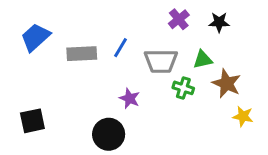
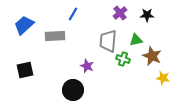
blue line: (121, 48) -> (73, 14), moved
gray trapezoid: (161, 61) -> (108, 41), turned 95
black square: (32, 121) -> (25, 70), moved

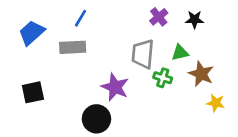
blue line: (73, 14) -> (81, 18), moved
purple star: (87, 66) -> (115, 87), size x1.5

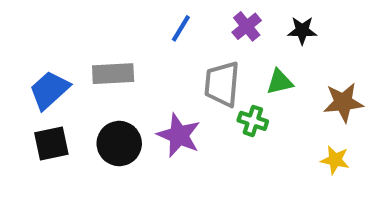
blue line: (81, 18) -> (181, 28), moved
blue trapezoid: (32, 33) -> (49, 90), moved
brown star: (201, 74) -> (343, 102), moved, turned -30
black circle: (96, 119) -> (119, 144), moved

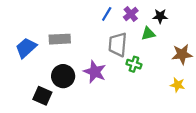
blue line: (181, 28) -> (107, 14), moved
green triangle: (280, 82) -> (148, 34), moved
black square: (51, 144) -> (42, 96), moved, turned 36

